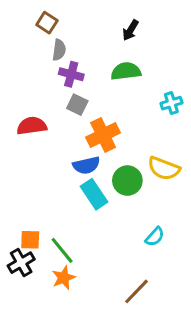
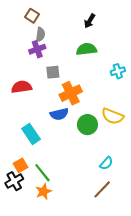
purple cross: (71, 74) -> (37, 49), moved, turned -35
gray square: (77, 105) -> (53, 72), turned -32
cyan rectangle: (94, 194) -> (31, 134), moved
orange square: (30, 240) -> (20, 165), turned -32
brown line: (136, 291) -> (102, 189), moved

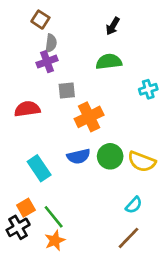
blue semicircle: (59, 114) -> (79, 156), moved
yellow semicircle: (113, 116) -> (142, 162), moved

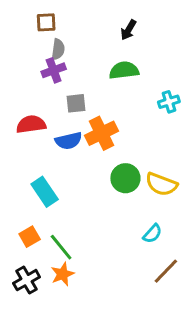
brown square: (40, 20) -> (46, 22), turned -36
blue semicircle: (79, 156) -> (69, 141), moved
black cross: (18, 227) -> (27, 280), moved
brown line: (129, 238) -> (166, 271), moved

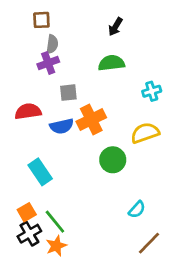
yellow semicircle: (161, 184) -> (145, 133), moved, turned 140
black cross: (27, 280) -> (29, 234), moved

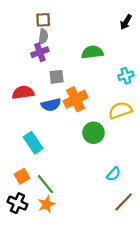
brown square: (41, 20) -> (43, 20), moved
black arrow: (115, 27) -> (126, 22), moved
black cross: (29, 234) -> (17, 203), moved, turned -36

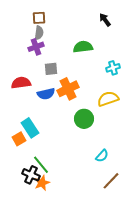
black arrow: (126, 22) -> (105, 20), moved, turned 112
orange square: (22, 176) -> (19, 139), moved
black cross: (17, 203) -> (31, 175), moved

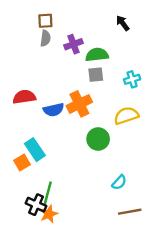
purple cross: (36, 47) -> (74, 44), moved
gray square: (51, 69) -> (96, 75), moved
green line: (41, 165) -> (48, 193), turned 54
brown line: (111, 181) -> (130, 212), turned 36

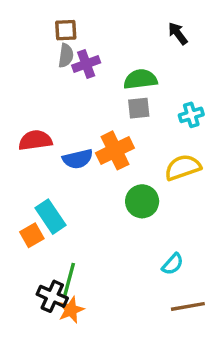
purple cross: (74, 44) -> (86, 64), moved

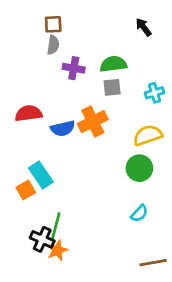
purple cross: (86, 64) -> (74, 68), moved, turned 30
green circle: (142, 201) -> (139, 168), moved
brown line: (188, 306) -> (153, 263), moved

